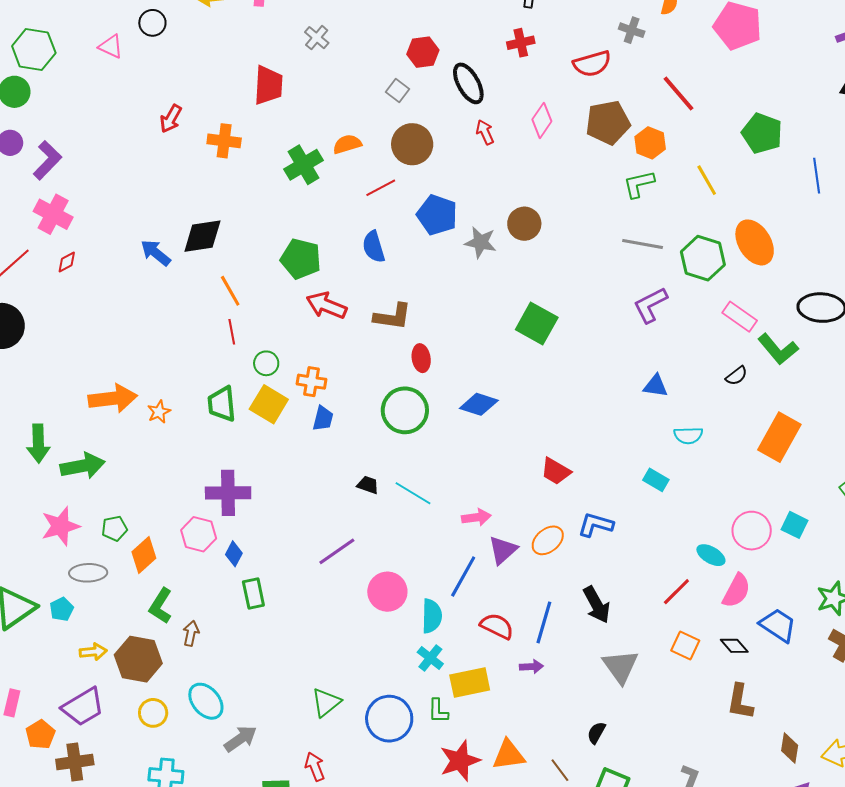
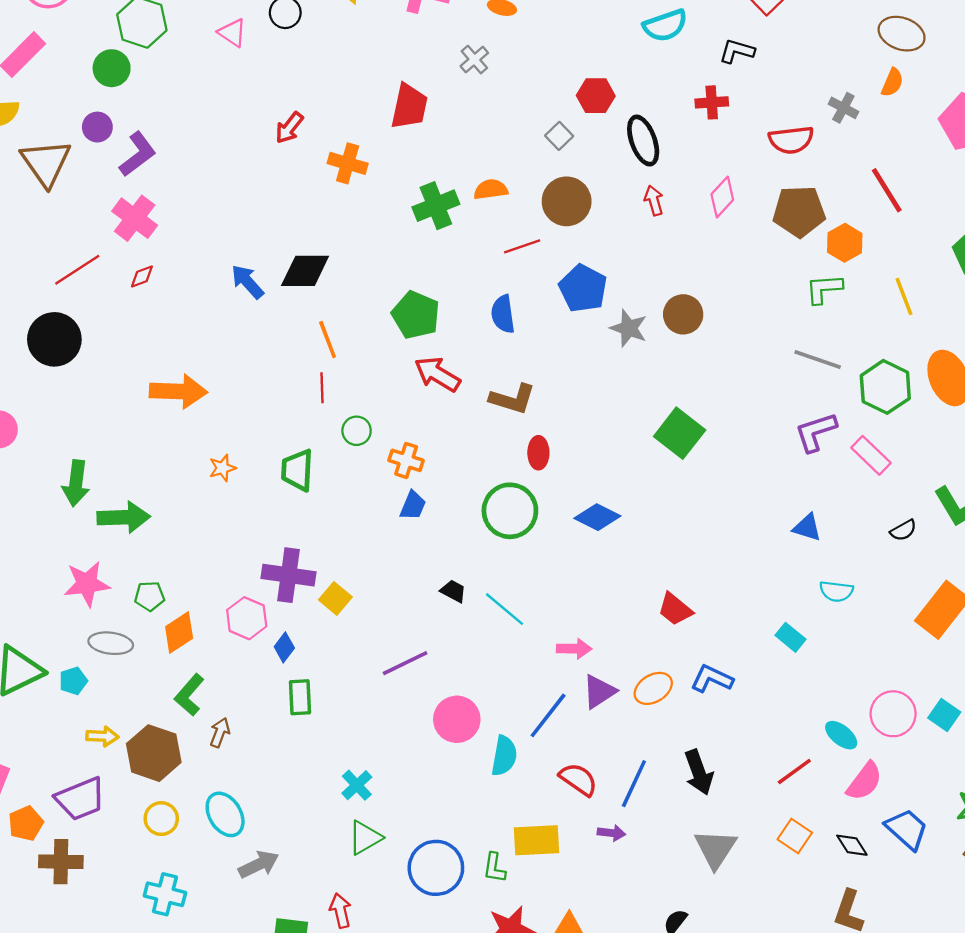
pink rectangle: (740, 317) -> (871, 455), moved
orange arrow: (113, 398) -> (178, 391), moved
yellow square: (269, 404) -> (335, 598), moved, size x0.7
cyan cross: (430, 658) -> (357, 785), moved

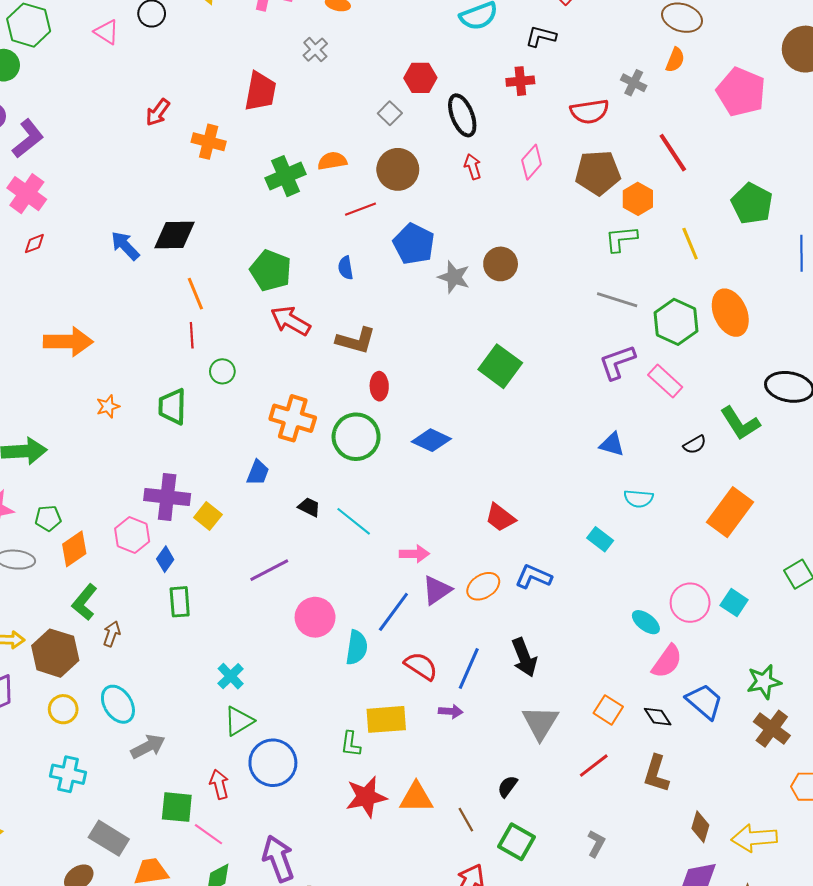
blue semicircle: (503, 314) -> (346, 268), size x0.7
orange cross: (406, 460) -> (293, 418), moved, size x1.5
blue trapezoid: (413, 505) -> (258, 473), moved
red line: (794, 771) -> (594, 766), moved
blue circle: (436, 868) -> (273, 763), moved

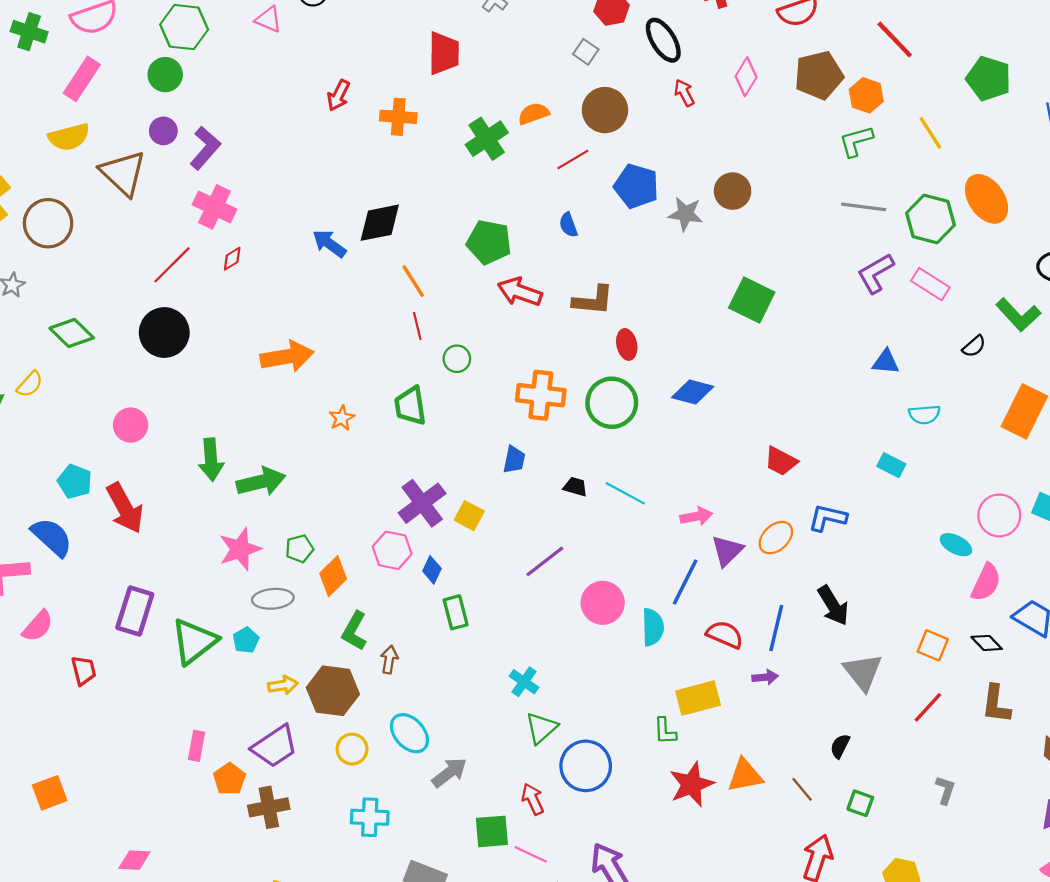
purple cross: (167, 497) -> (422, 503), turned -33
green square: (517, 842) -> (860, 803), size x0.7

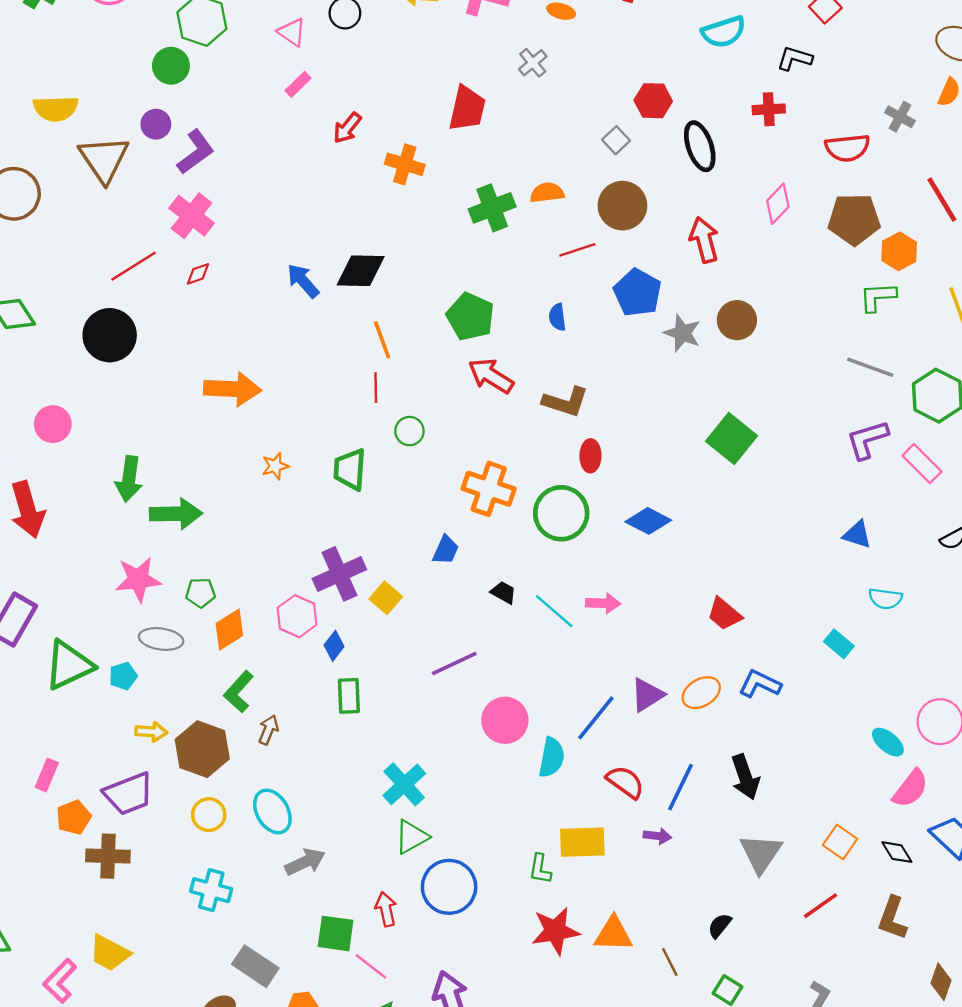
pink rectangle: (82, 79) -> (298, 84), moved, size x0.6
red arrow: (684, 93) -> (704, 240), moved, size x1.5
pink arrow: (696, 516) -> (603, 603), moved
cyan cross: (524, 682) -> (404, 784), size x1.4

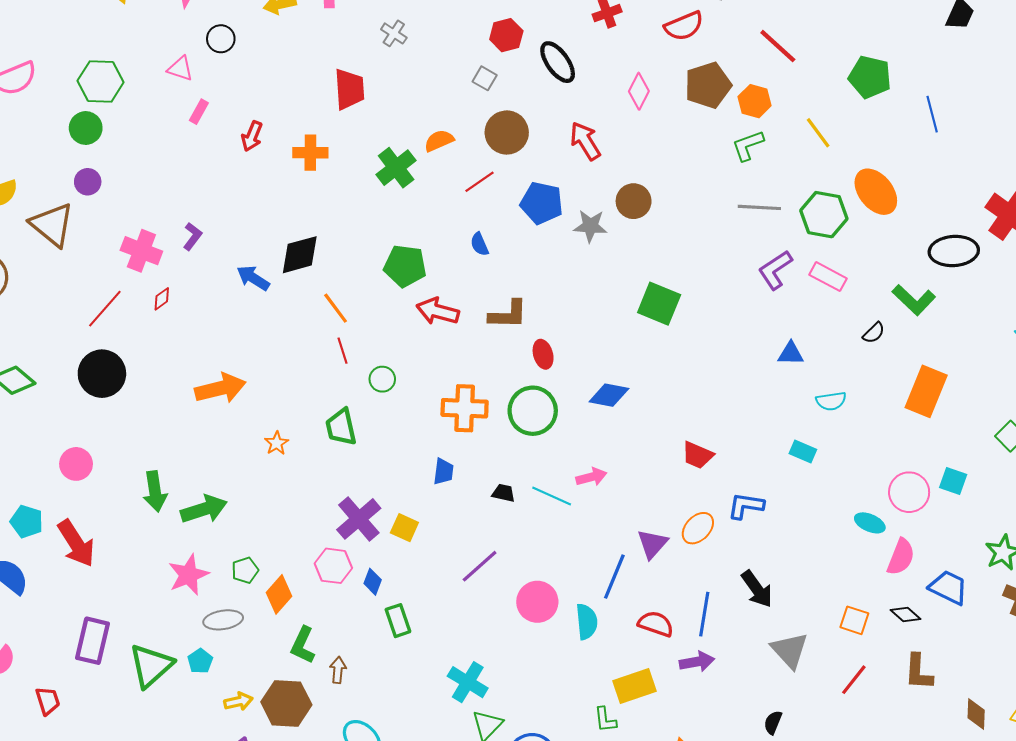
purple L-shape: (196, 152) -> (192, 236), moved, size x0.7
purple arrow: (657, 836) -> (697, 662), size x1.4

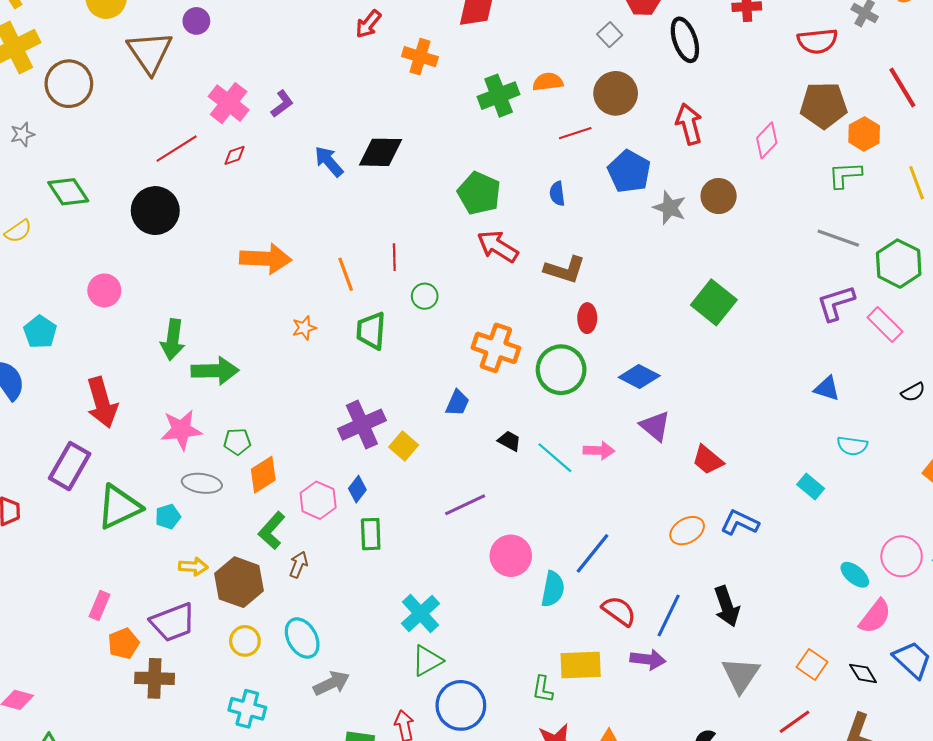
pink diamond: (639, 91) -> (767, 140), moved
orange line: (336, 308) -> (346, 274), moved
red arrow: (76, 543) -> (102, 403), moved
purple triangle: (652, 544) -> (655, 426), moved, turned -48
pink hexagon: (333, 566) -> (318, 500), moved

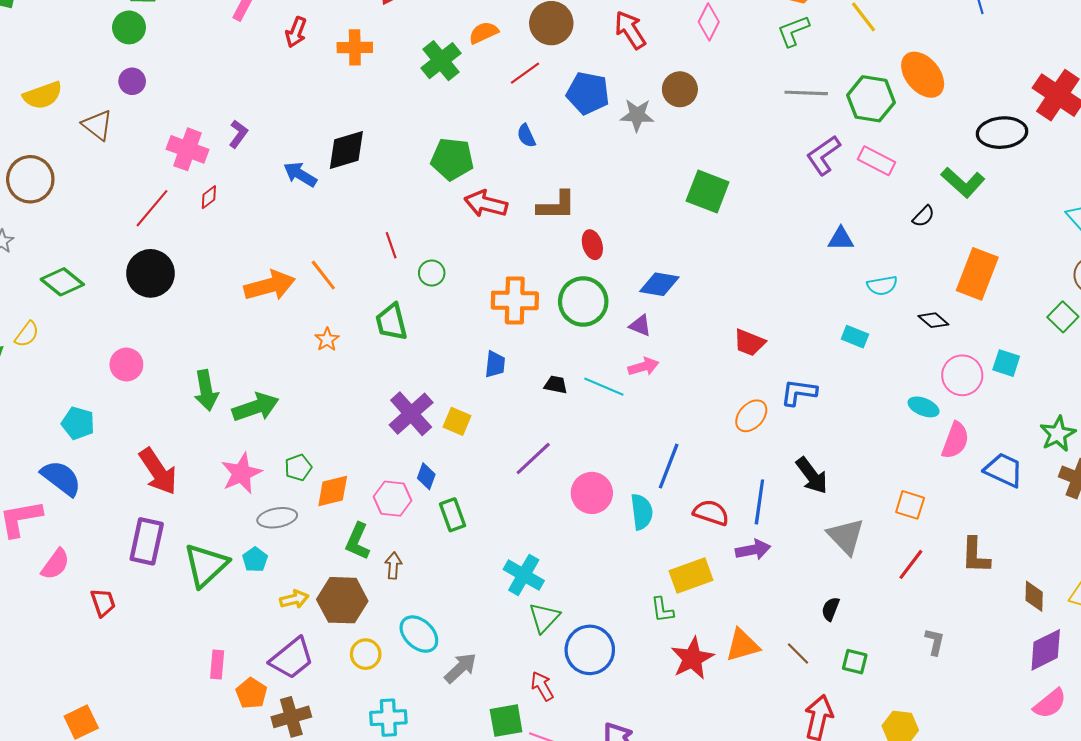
brown triangle: (150, 52) -> (97, 125), size x0.7
orange line: (346, 274) -> (323, 275), moved
purple triangle: (655, 426) -> (640, 326), moved, size x0.7
orange diamond: (263, 475) -> (333, 491), turned 36
black diamond: (863, 673) -> (933, 320), moved

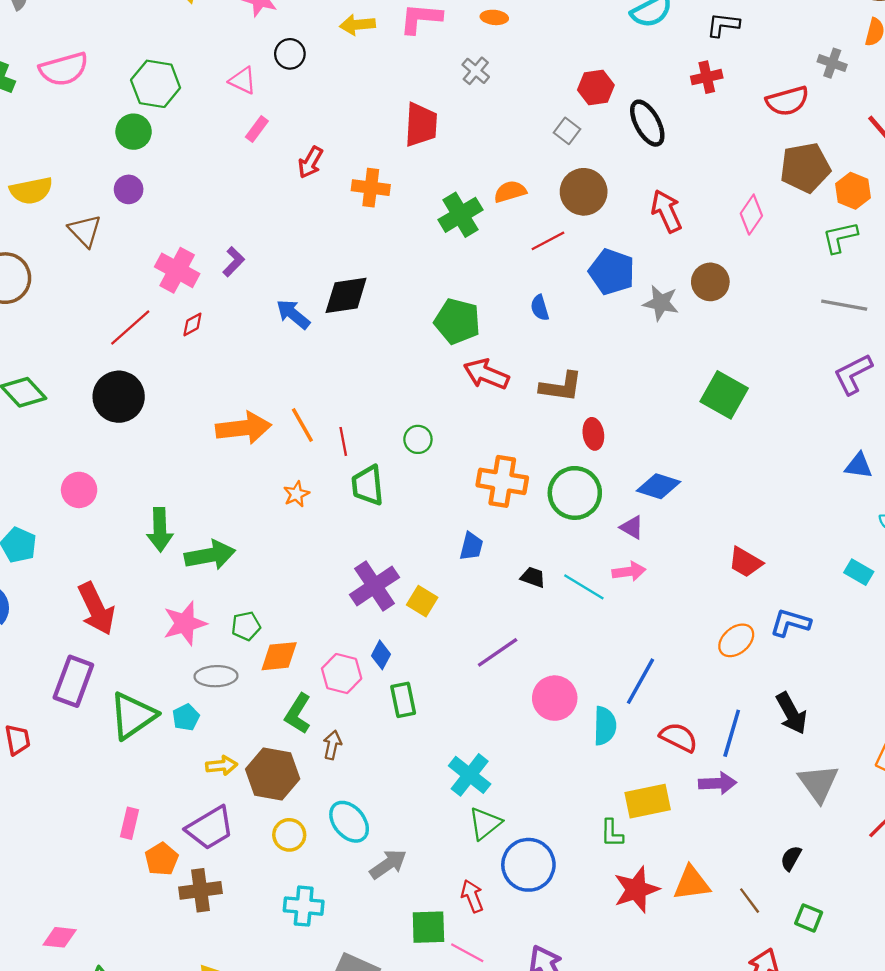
red line: (391, 245) -> (343, 441), moved

